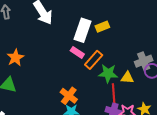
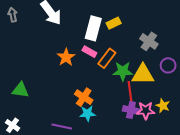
orange star: (15, 58) -> (66, 57), moved
gray cross: (144, 61) -> (149, 41), moved, turned -30
yellow triangle: (127, 78) -> (143, 74), size x1.6

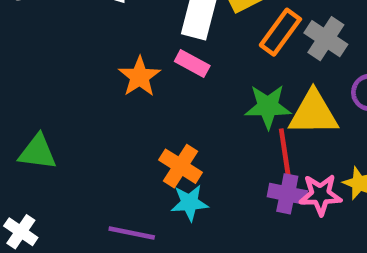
orange rectangle: (107, 58) -> (280, 32), moved

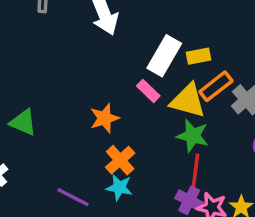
orange star: (140, 77) -> (105, 118), moved
yellow triangle: (313, 113) -> (188, 101), moved

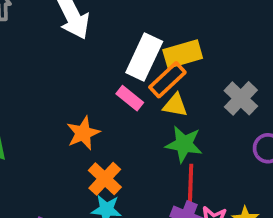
yellow rectangle: (198, 56) -> (183, 54), size x1.4
orange rectangle: (216, 86) -> (167, 80), moved
yellow triangle: (188, 101) -> (175, 105), size x0.6

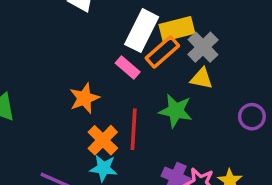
gray cross: (241, 98) -> (203, 47), moved
yellow triangle: (175, 105) -> (202, 78), moved
red line: (190, 187) -> (134, 129), moved

